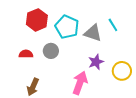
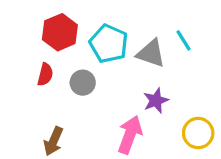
red semicircle: (26, 54) -> (45, 74), moved, turned 104
yellow circle: (122, 71) -> (198, 133), moved

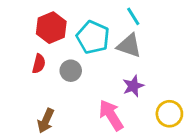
cyan line: (184, 40) -> (133, 16), moved
pink arrow: (130, 135) -> (111, 115), turned -52

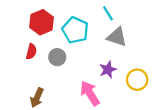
gray triangle: (129, 46) -> (117, 37), moved
yellow circle: (169, 114) -> (137, 80), moved

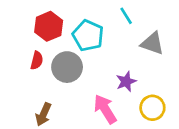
gray triangle: (117, 37) -> (152, 43), moved
gray circle: (57, 57) -> (67, 67), size x1.5
yellow circle: (137, 80) -> (152, 108), moved

